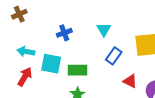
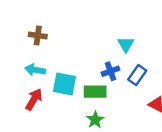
brown cross: (19, 14) -> (38, 35), moved, turned 32
blue cross: (64, 33) -> (111, 71), moved

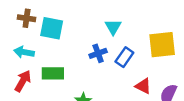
cyan square: (65, 84) -> (52, 28), moved
green rectangle: (95, 92) -> (53, 73), moved

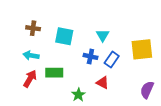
cyan square: (52, 28) -> (64, 36), moved
blue cross: (98, 53) -> (90, 56), turned 32
red triangle: (143, 86) -> (103, 83), moved

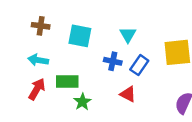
green star: (78, 95) -> (82, 102), moved

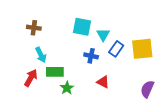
cyan square: (80, 36) -> (82, 27), moved
cyan arrow: (38, 60) -> (41, 55), moved, turned -126
blue rectangle: (139, 65) -> (116, 49), moved

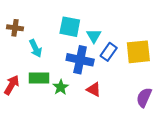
cyan arrow: (41, 55) -> (36, 48), moved
blue cross: (91, 56) -> (80, 60), size x1.6
green star: (67, 88) -> (61, 87), moved

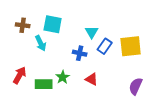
cyan square: (70, 27) -> (53, 24), moved
blue cross: (80, 60) -> (80, 53), size x0.6
green rectangle: (39, 78) -> (44, 84), moved

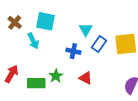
brown cross: (23, 25) -> (15, 22), turned 32

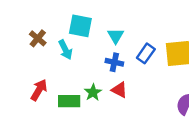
brown cross: (15, 22) -> (38, 38), moved
cyan triangle: (86, 30) -> (116, 36), moved
red triangle: (86, 78) -> (119, 90), moved

